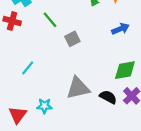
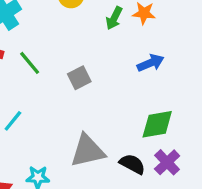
green line: (50, 20) -> (30, 63), moved

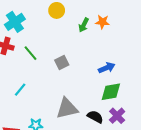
blue arrow: (151, 63) -> (107, 68), moved

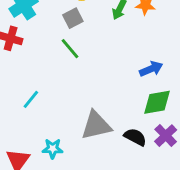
green line: (31, 53) -> (70, 49), moved
gray square: (62, 63) -> (73, 18), moved

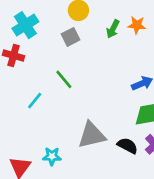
green line: (70, 49) -> (64, 79), moved
cyan line: (31, 99) -> (35, 101), moved

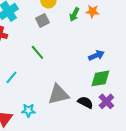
cyan line: (35, 101) -> (11, 77), moved

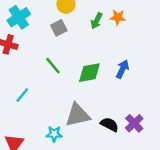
blue arrow: (96, 55) -> (122, 69), turned -42
green diamond: (100, 78) -> (89, 73), moved
cyan star: (28, 110) -> (54, 134), moved

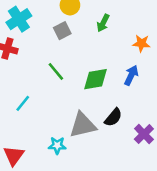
orange star: (118, 17) -> (141, 43), moved
black semicircle: (109, 124) -> (113, 117), moved, turned 102

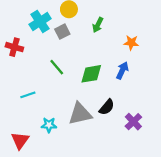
cyan cross: (19, 19) -> (40, 22), moved
cyan line: (23, 103) -> (28, 95), turned 32
cyan star: (57, 145) -> (49, 125), moved

